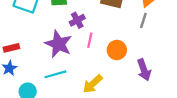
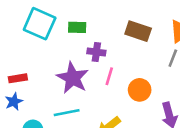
purple cross: (77, 20) -> (96, 52), turned 32

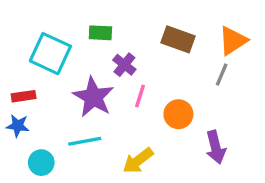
cyan square: (40, 24) -> (50, 54), moved
purple cross: (96, 52) -> (124, 65), turned 30
blue star: (14, 102) -> (18, 126), turned 30

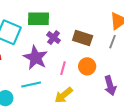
green rectangle: (100, 33) -> (39, 19), size x1.5
brown rectangle: (178, 39) -> (83, 38), moved
pink line: (140, 96) -> (63, 68), moved

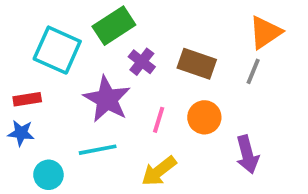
green rectangle: (39, 19) -> (114, 26), turned -35

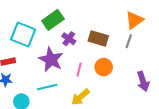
purple arrow: (247, 155) -> (143, 81), moved

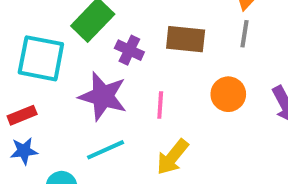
orange circle: (104, 67) -> (228, 94), moved

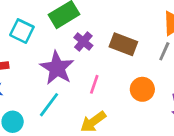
cyan square: (41, 58) -> (22, 31), size x0.7
cyan line: (105, 150) -> (49, 105), turned -44

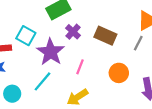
cyan square: (22, 31) -> (26, 36), moved

